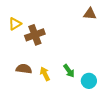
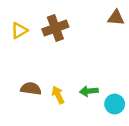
brown cross: (35, 35) -> (55, 28), moved
green arrow: (69, 71) -> (89, 91), turned 120

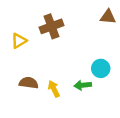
yellow triangle: (19, 31) -> (19, 41), moved
cyan circle: (115, 104) -> (101, 68), moved

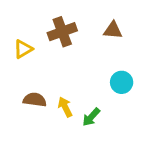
brown triangle: (108, 17) -> (113, 30), moved
green arrow: (83, 85) -> (91, 117), moved, turned -42

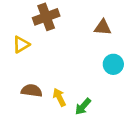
brown cross: (62, 32) -> (46, 17), moved
cyan circle: (122, 82) -> (113, 64), moved

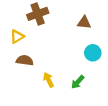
brown semicircle: (32, 91) -> (25, 60), moved
green arrow: (83, 106) -> (78, 82), moved

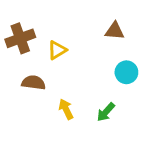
brown cross: (38, 14) -> (20, 38), moved
yellow triangle: (17, 37) -> (57, 50), moved

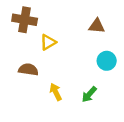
brown cross: (20, 38) -> (25, 20), moved, turned 30

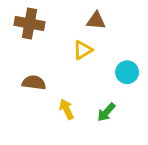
brown triangle: (97, 26) -> (96, 21), moved
yellow triangle: (48, 42) -> (83, 50), moved

